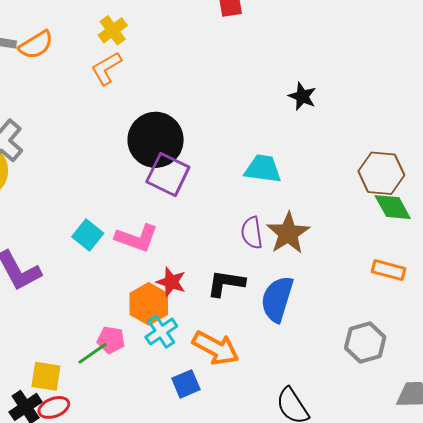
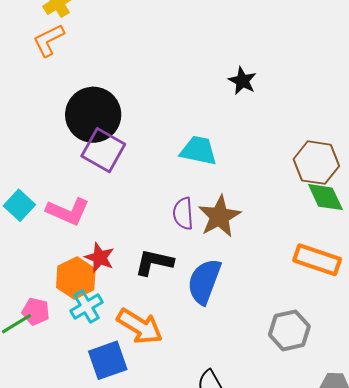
orange rectangle: (388, 270) -> (317, 260), size x1.4
blue square: (186, 384) -> (108, 360), size x1.4

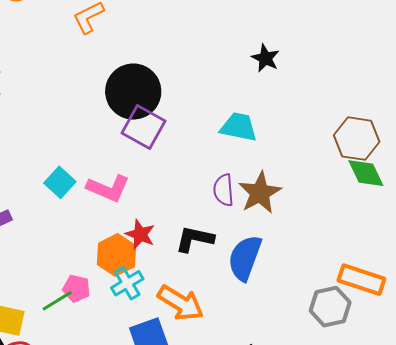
black star: (242, 81) -> (265, 58), moved
orange rectangle: (317, 260) -> (361, 280), moved

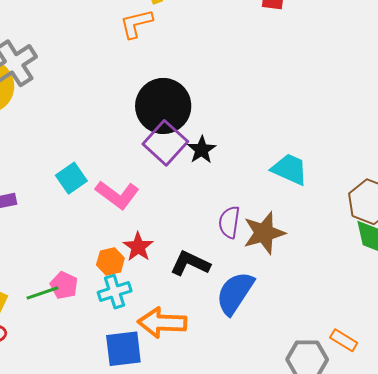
black star: (265, 58) -> (202, 150), moved
cyan trapezoid: (239, 127) -> (290, 169), moved
orange hexagon: (116, 255) -> (110, 261), size x0.7
orange rectangle: (361, 280) -> (344, 340), size x0.6
orange arrow: (181, 303) -> (162, 323), turned 138

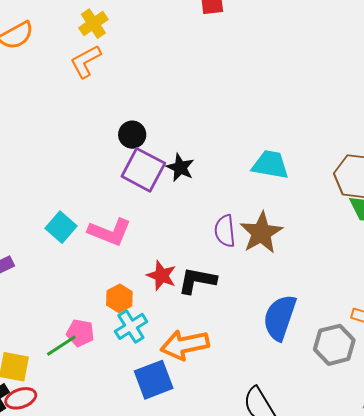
black circle: (163, 106) -> (132, 135), size x0.5
red star: (138, 247) -> (162, 276), moved
blue semicircle: (235, 293) -> (280, 317), moved

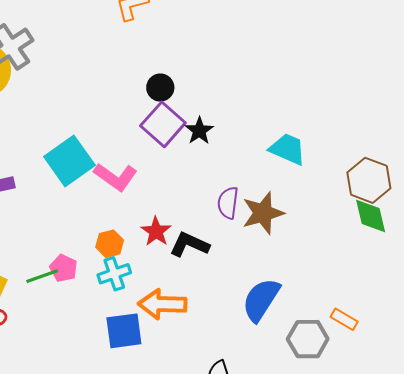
cyan square: (61, 227) -> (69, 161), size x1.6

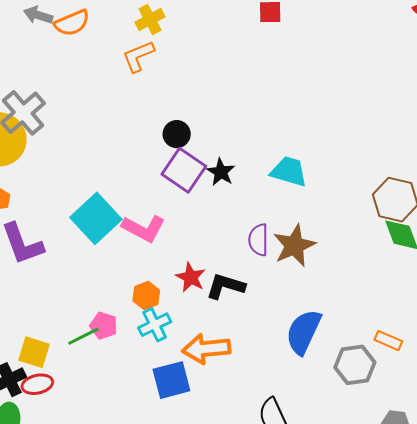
cyan trapezoid: (288, 149) -> (289, 171), moved

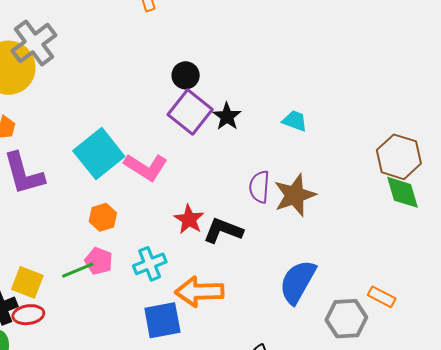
cyan trapezoid: (289, 171) -> (295, 121), size x0.7
orange hexagon: (146, 295) -> (103, 217), moved

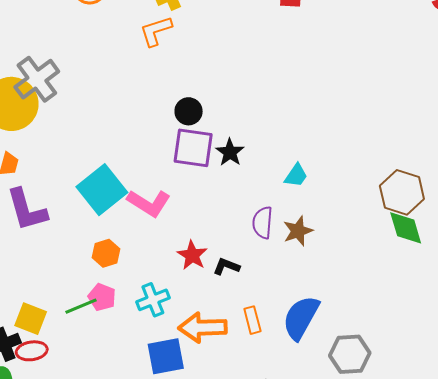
purple square: (190, 112) -> (193, 148), turned -30
cyan trapezoid: (295, 121) -> (296, 176), moved, turned 104
brown star: (295, 195) -> (298, 231), size x0.7
black L-shape: (223, 231) -> (226, 266), size x0.7
orange rectangle: (382, 297) -> (252, 320), moved, turned 48

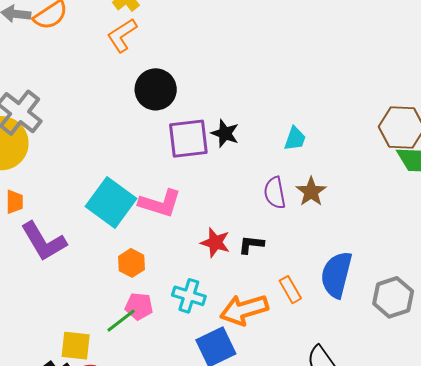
black circle: (189, 111) -> (156, 89), moved, size x1.5
cyan cross: (153, 300) -> (189, 296), turned -36

